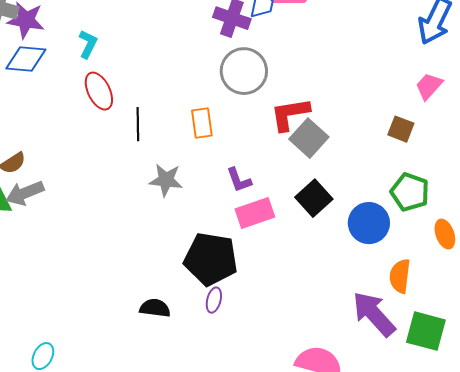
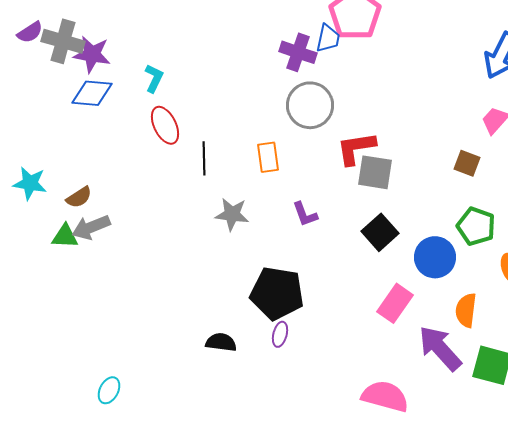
gray square: (309, 138) -> (375, 172), turned -33
pink rectangle: (255, 213) -> (395, 303), moved, turned -36

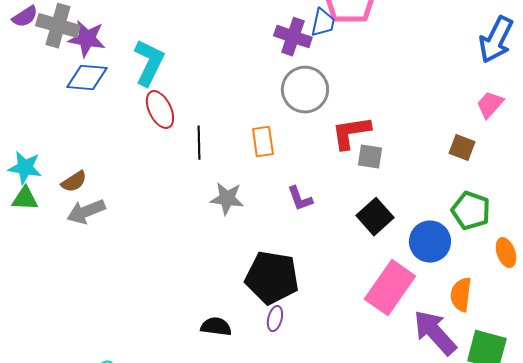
cyan L-shape: (154, 78) -> (149, 63), size x1.6
gray square: (375, 172) -> (370, 157), size x0.7
green triangle: (65, 236) -> (25, 199), moved
pink rectangle: (395, 303) -> (390, 288), size x1.4

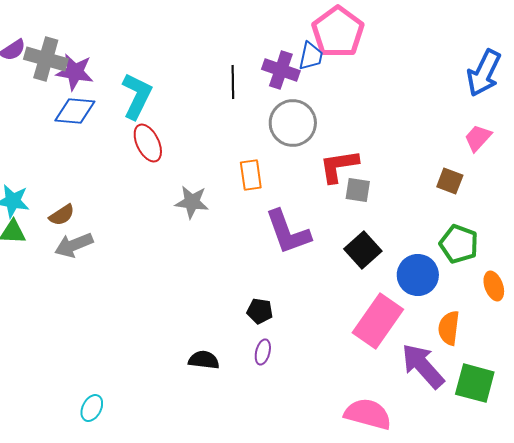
black line: (199, 143) -> (233, 82), moved
gray star: (227, 199) -> (192, 202), moved
purple L-shape: (300, 199) -> (288, 232), size x1.8
black pentagon: (272, 278) -> (260, 311), size x0.5

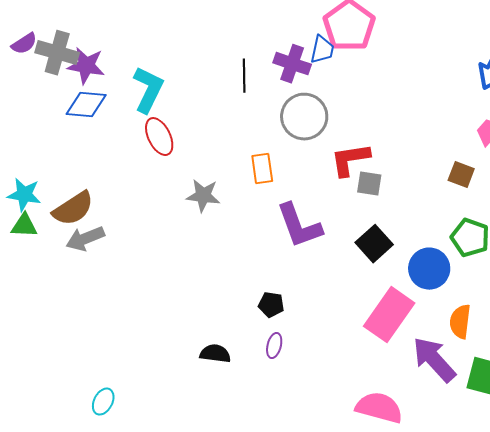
brown semicircle: (62, 215) -> (73, 209), size x1.6

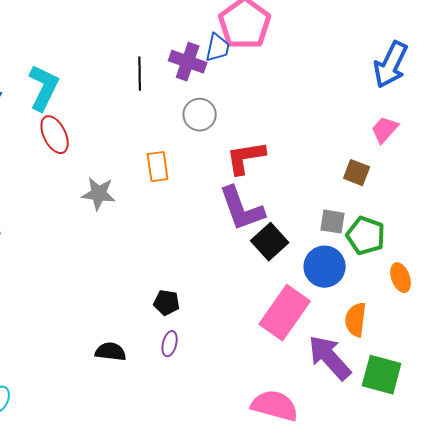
gray circle: (304, 117) -> (200, 115), size x0.7
gray square: (369, 184) -> (333, 222), moved
purple L-shape: (299, 226) -> (242, 209), moved

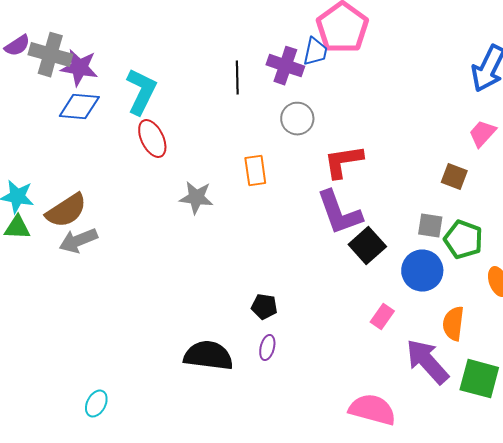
pink rectangle: (285, 313) -> (382, 317), size x0.5
black semicircle: (111, 352) -> (208, 356), size x1.6

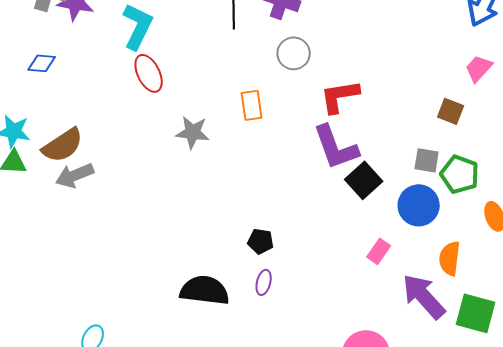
blue diamond: (79, 107) -> (42, 63), moved, size x0.7

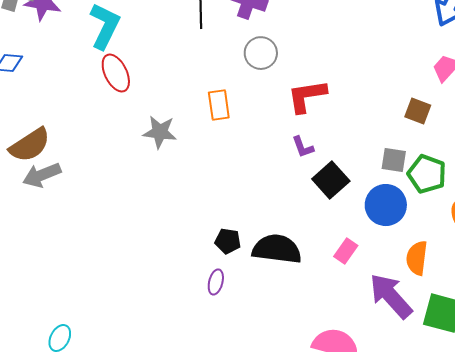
purple L-shape: (336, 147) -> (303, 147), size x0.5
purple ellipse: (264, 282) -> (216, 282), moved
black semicircle: (205, 290) -> (277, 249), moved

